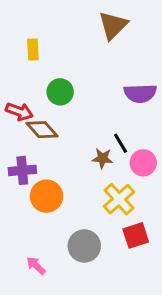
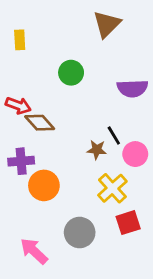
yellow rectangle: (33, 50) -> (20, 40), moved
green circle: (60, 92) -> (71, 73), moved
pink arrow: (36, 266) -> (34, 251), size x1.5

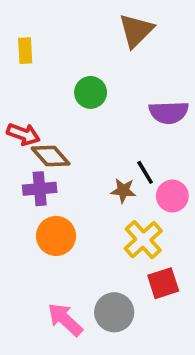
purple cross: (21, 161) -> (40, 189), moved
gray circle: (80, 233) -> (114, 312), moved
pink arrow: (34, 251) -> (65, 320), moved

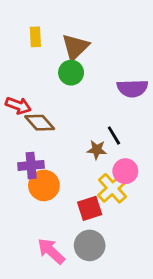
brown triangle: (136, 31) -> (75, 47), moved
yellow rectangle: (25, 51) -> (35, 37), moved
purple cross: (40, 189) -> (31, 165), moved
pink circle: (172, 196) -> (125, 171), moved
red square: (163, 283) -> (90, 208), moved

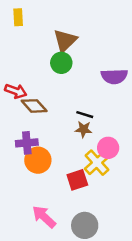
yellow rectangle: (35, 37) -> (18, 17), moved
black line: (114, 135) -> (85, 115), moved, turned -42
gray circle: (90, 245) -> (85, 225), moved

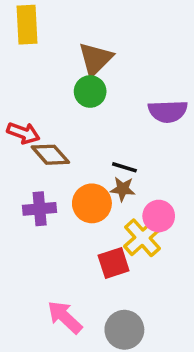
yellow rectangle: (18, 17) -> (27, 25), size x1.5
orange circle: (38, 160) -> (92, 203), moved

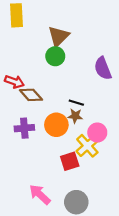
purple semicircle: (168, 111) -> (103, 68), turned 70

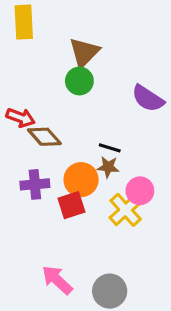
purple semicircle: (103, 68) -> (148, 98), turned -35
red square: (70, 161) -> (71, 205), moved

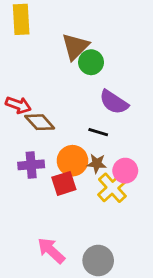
green circle: (79, 81) -> (91, 62), moved
purple semicircle: (148, 98) -> (114, 102), moved
brown star: (108, 167) -> (97, 164), moved

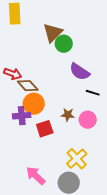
black line: (98, 132) -> (93, 93), moved
orange circle: (72, 161) -> (34, 104), moved
yellow cross: (112, 188) -> (77, 159), moved

